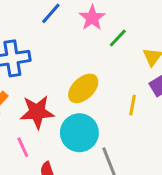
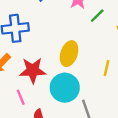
yellow ellipse: (83, 88) -> (69, 54), turned -30

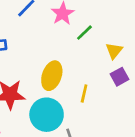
yellow line: (107, 68) -> (84, 94), moved

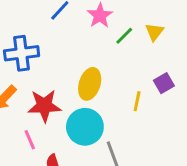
yellow triangle: (114, 51) -> (154, 32), moved
yellow line: (84, 94) -> (137, 101), moved

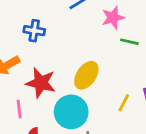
green line: (124, 36) -> (129, 42), turned 42
blue cross: (22, 53) -> (34, 31), size x0.7

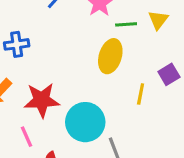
yellow ellipse: (86, 75) -> (110, 56), moved

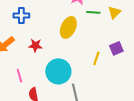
yellow ellipse: (110, 56) -> (68, 27), moved
red star: (42, 100) -> (35, 45), moved, size x0.6

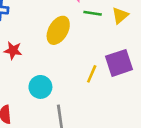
purple square: (116, 48) -> (119, 63), size x1.5
cyan circle: (58, 71) -> (40, 87), size x0.7

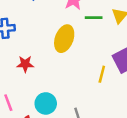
cyan circle: (40, 87) -> (46, 103), moved

